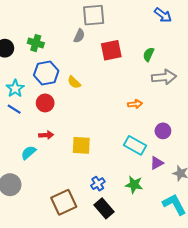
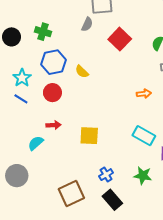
red square: (111, 50) -> (120, 39), turned -35

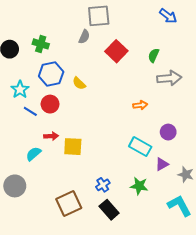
blue line: (21, 99) -> (30, 111), moved
yellow square: (89, 136) -> (73, 147), moved

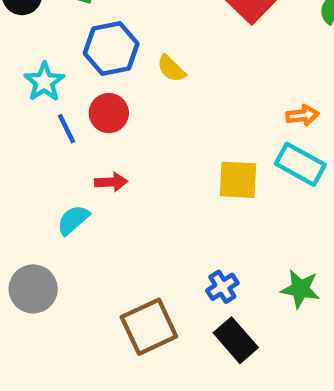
blue line: (30, 111) -> (67, 129), turned 32
yellow square: (73, 147) -> (238, 180), moved
cyan rectangle: (140, 147) -> (300, 164), moved

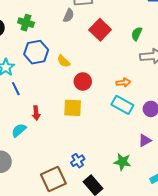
red circle: (109, 113) -> (83, 82), moved
yellow square: (238, 180) -> (73, 108), moved
red arrow: (111, 182) -> (36, 113), turned 88
blue cross: (222, 287) -> (78, 161), moved

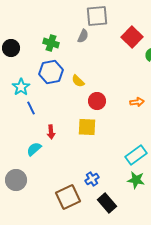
green cross: (26, 23) -> (51, 43), moved
red square: (100, 30) -> (132, 37), moved
cyan rectangle: (122, 105) -> (136, 155), moved, turned -65

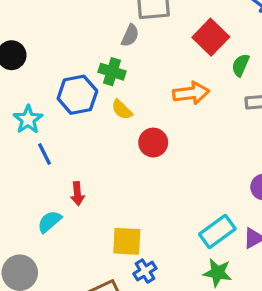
green cross: (51, 43) -> (112, 72), moved
orange arrow: (137, 102) -> (191, 93), moved, size x1.5
yellow square: (87, 127) -> (127, 241), moved

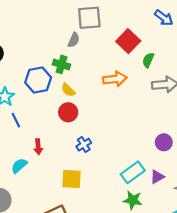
red circle: (153, 143) -> (68, 112), moved
blue cross: (145, 271) -> (84, 145), moved

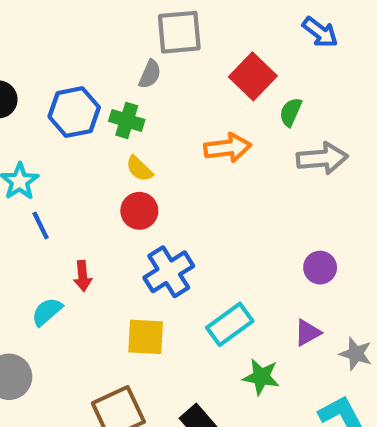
blue hexagon: (38, 80) -> (74, 112), moved
blue cross: (84, 145) -> (169, 272), size x1.6
cyan rectangle: (133, 172) -> (230, 324), moved

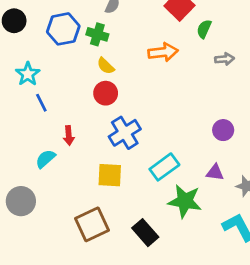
gray arrow: (322, 158) -> (225, 59), size x0.6
purple triangle: (307, 333) -> (215, 172), turned 36
green star: (261, 377) -> (185, 201), size x1.4

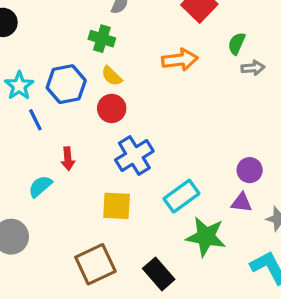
blue hexagon: (63, 29) -> (66, 84), moved
green semicircle: (204, 29) -> (237, 44), moved
purple circle: (223, 130) -> (250, 170), moved

